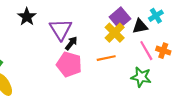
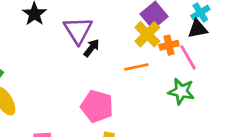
black triangle: (140, 26) -> (198, 29), moved
orange cross: (163, 51) -> (169, 45), moved, turned -32
pink pentagon: (69, 64) -> (97, 106), moved

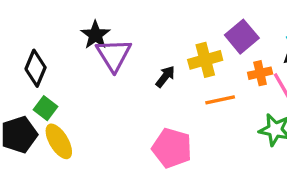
purple triangle: (78, 30) -> (114, 55), moved
yellow cross: (147, 34) -> (205, 60), moved, turned 30

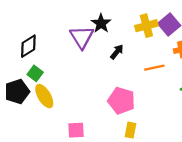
black star: (95, 35) -> (101, 23), moved
yellow cross: (205, 60) -> (146, 26), moved
black diamond: (36, 68) -> (28, 46), turned 35

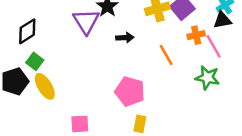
black arrow: (117, 52) -> (125, 38), turned 49
orange line: (154, 68) -> (166, 55), turned 72

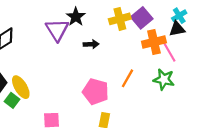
orange cross: (196, 35) -> (154, 42), size x1.5
orange line: (166, 55) -> (127, 78), moved, turned 60
green square: (35, 61) -> (12, 100), moved

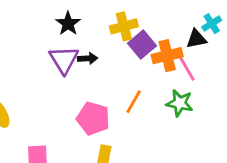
cyan cross: (179, 16) -> (212, 24), moved
purple square: (142, 18) -> (142, 44), moved
purple triangle: (57, 30) -> (64, 60), moved

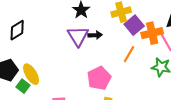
orange line: (134, 102) -> (129, 54), moved
pink pentagon: (93, 118) -> (99, 78), turned 30

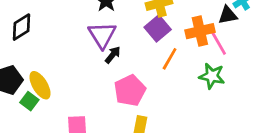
purple square: (134, 25) -> (158, 28), moved
black arrow: (95, 35) -> (113, 55), moved, turned -48

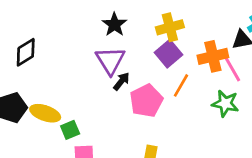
yellow ellipse: (40, 85) -> (45, 113), turned -40
pink pentagon: (130, 91) -> (146, 101), moved
green square: (29, 101) -> (70, 130), moved, turned 30

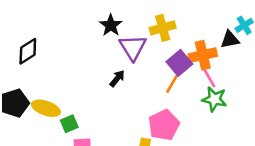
purple square: (169, 54) -> (179, 63), moved
purple triangle: (110, 61) -> (133, 47), moved
pink line: (232, 69) -> (208, 76), moved
pink pentagon: (146, 101) -> (164, 125), moved

